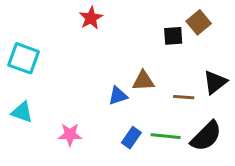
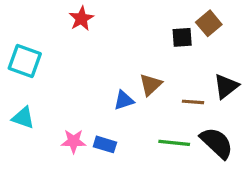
red star: (91, 18) -> (81, 19), moved
brown triangle: (143, 81) -> (151, 85), turned -40
black semicircle: (206, 136) -> (217, 143), turned -92
blue rectangle: (131, 138) -> (105, 144), moved, turned 72

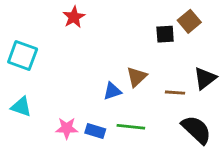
green line: (174, 143) -> (131, 127), moved

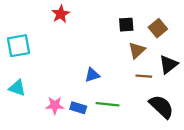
brown square: (189, 21) -> (158, 28), moved
black square: (165, 34) -> (126, 25), moved
cyan square: (23, 55) -> (18, 46), turned -30
brown triangle: (137, 77) -> (137, 50), moved

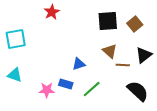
black square: (126, 25) -> (108, 21), size x1.5
brown triangle: (137, 50) -> (110, 51), moved, turned -35
green line: (107, 104) -> (92, 89), turned -48
blue rectangle: (78, 108) -> (66, 84), moved

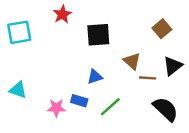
black square: (108, 21) -> (98, 35), moved
cyan square: (16, 39) -> (19, 32), moved

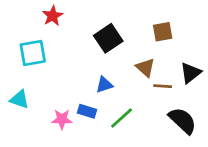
red star: (62, 14) -> (53, 16), moved
brown square: (162, 29) -> (163, 32), moved, turned 30
cyan square: (19, 32) -> (33, 53), moved
black square: (98, 35) -> (108, 38), turned -30

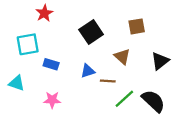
brown line: (163, 86) -> (108, 81), moved
blue rectangle: (87, 111) -> (51, 64), moved
green line: (122, 118) -> (124, 99), moved

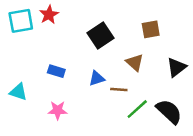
cyan square: (28, 44) -> (21, 21), moved

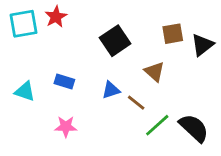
black triangle: (176, 67) -> (202, 45), moved
brown line: (119, 89) -> (136, 103), turned 35
cyan triangle: (18, 92) -> (25, 91), moved

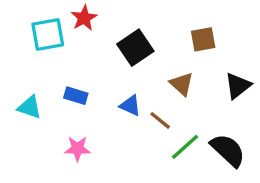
red star: (56, 17) -> (84, 18), moved
cyan square: (24, 24) -> (48, 34), moved
black triangle: (202, 45) -> (238, 86), moved
blue triangle: (111, 90) -> (130, 106), turned 42

